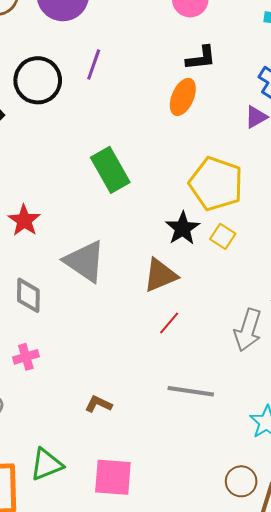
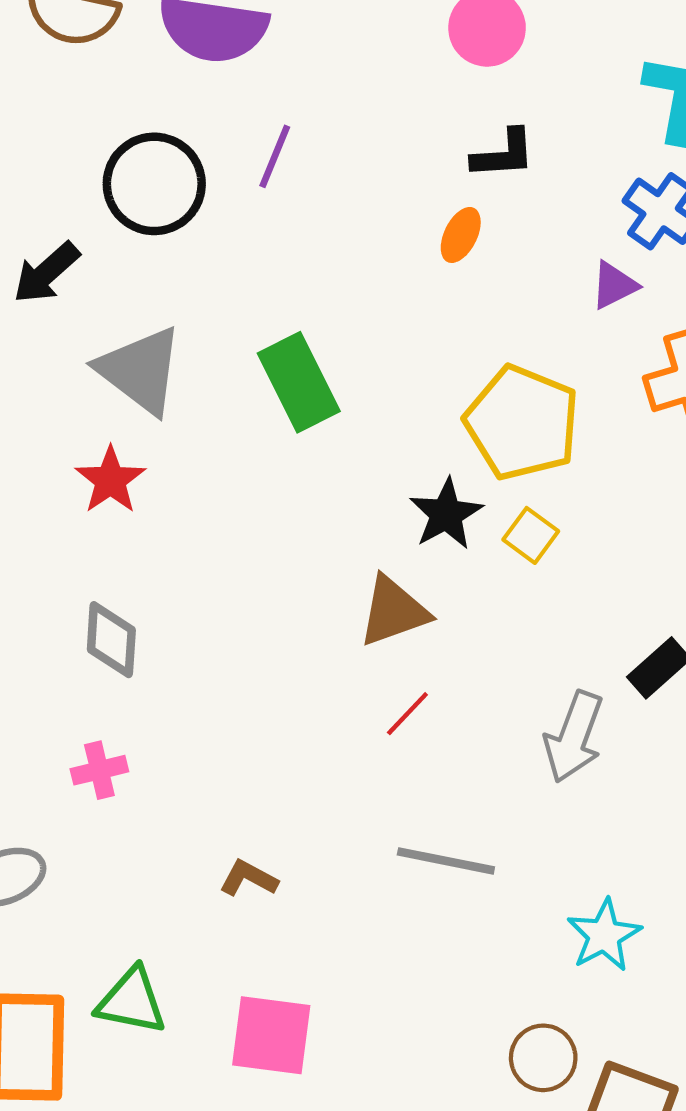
orange ellipse: (183, 97) -> (461, 235), size x0.7
gray triangle: (85, 261) -> (140, 370), moved
green triangle: (47, 464) -> (132, 1001), turned 30

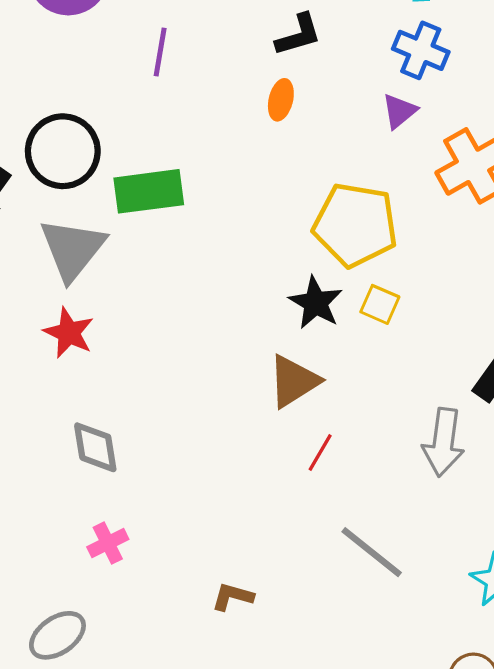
purple line: (275, 156) -> (160, 52), moved
black circle: (154, 184) -> (63, 151), moved
gray triangle: (140, 370) -> (72, 249), turned 44
green rectangle: (299, 382) -> (149, 191), moved, turned -58
gray line: (446, 861) -> (372, 552), turned 40

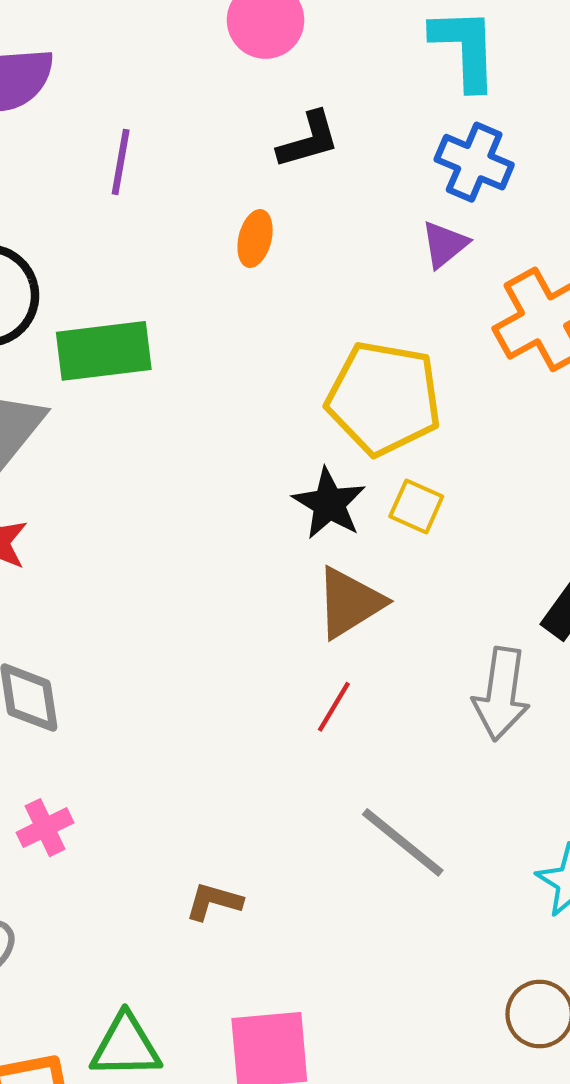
orange ellipse: (281, 100) -> (255, 238), moved
brown triangle: (294, 381) -> (350, 603), moved

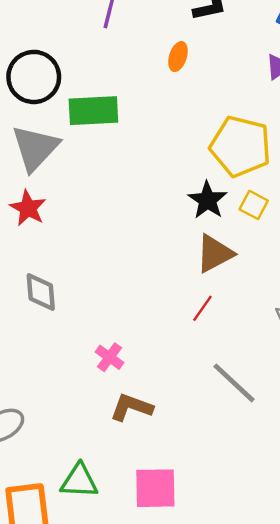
pink cross: (45, 828) -> (110, 357), moved, turned -32
brown L-shape: (214, 901) -> (131, 407), size x1.4

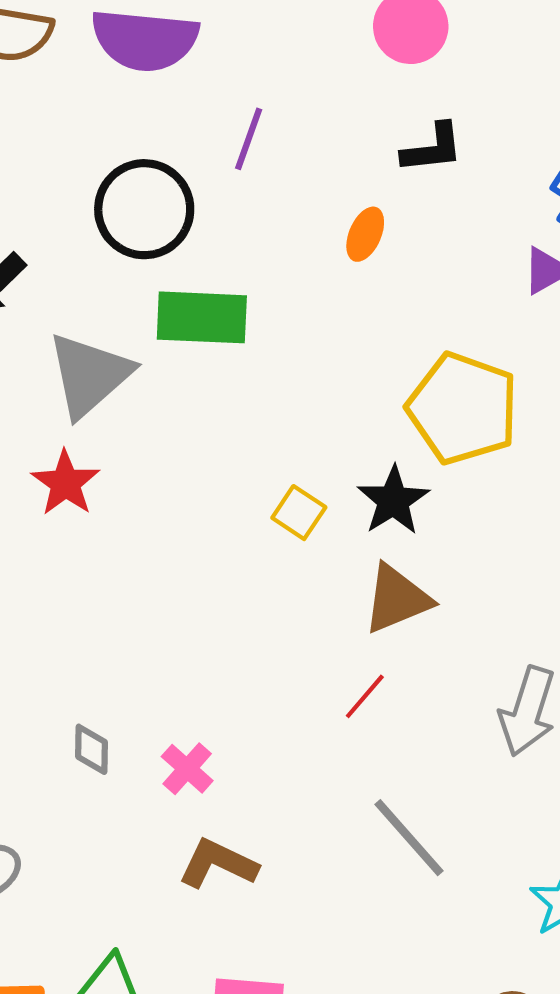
black circle: (34, 77) -> (144, 209), moved
yellow square: (254, 205) -> (299, 513), moved
gray diamond: (41, 292) -> (92, 749), moved, size x0.7

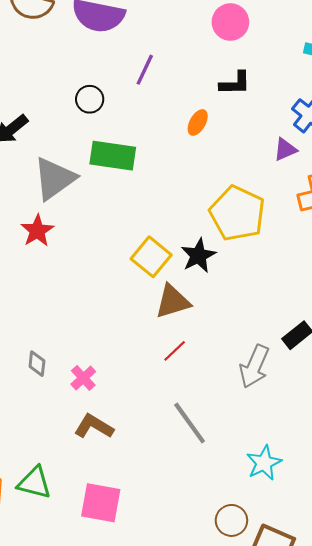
black circle: (144, 209) -> (90, 99), size x0.6
yellow square: (299, 513) -> (151, 257), size x1.5
brown triangle: (397, 599) -> (173, 301), moved

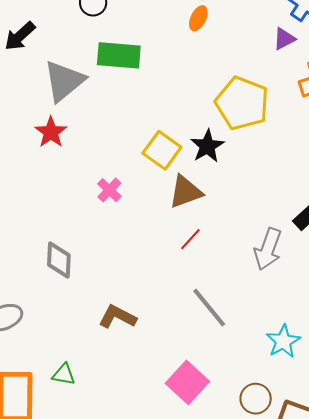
gray diamond: (37, 364) -> (59, 260), size x1.5
pink cross: (83, 378) -> (109, 190), moved
green triangle: (34, 483) -> (64, 375), size x0.7
pink square: (101, 503) -> (187, 382), moved, turned 36

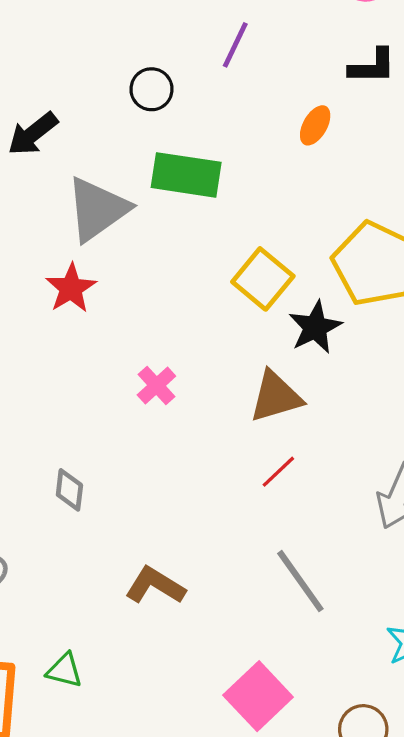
yellow square: (162, 150) -> (263, 279), moved
gray diamond: (59, 260) -> (69, 490), size x0.7

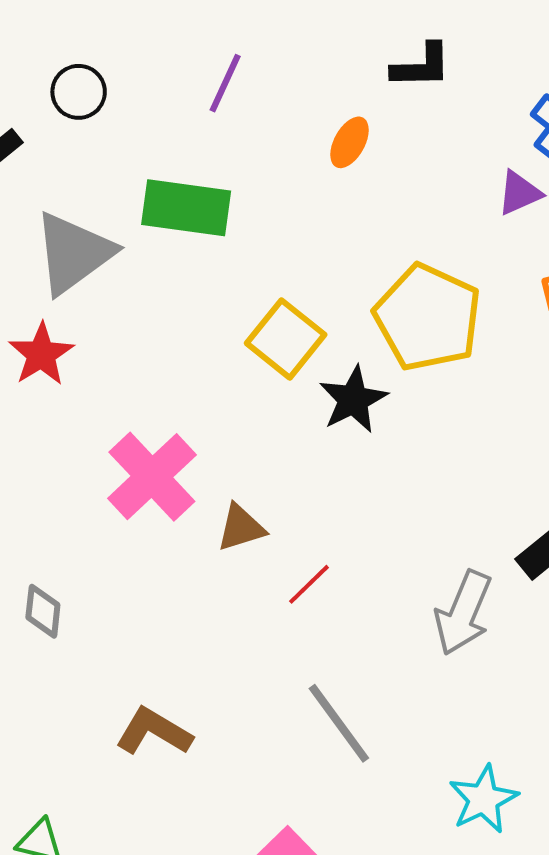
purple line: (235, 45) -> (225, 83), moved
black circle: (151, 89) -> (79, 92), moved
pink cross: (156, 385) -> (152, 477), size x1.8
brown triangle: (276, 397) -> (241, 528), moved, size x0.7

